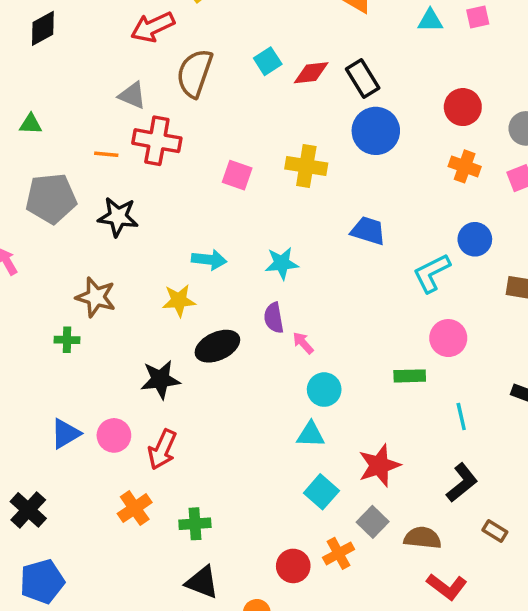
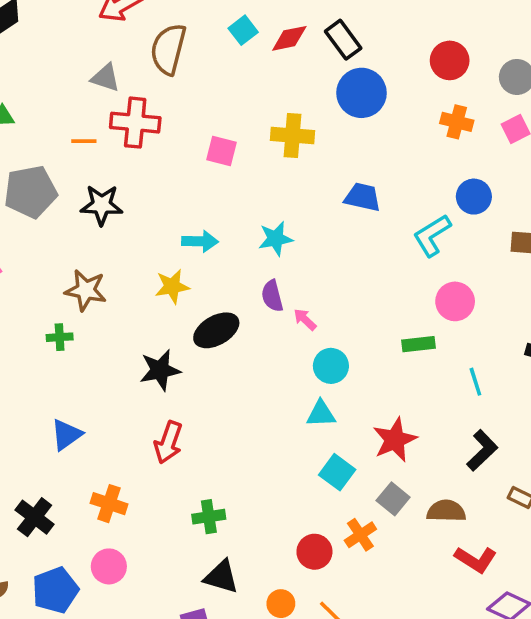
pink circle: (114, 435) -> (109, 566), moved
orange cross: (135, 508) -> (109, 504), moved, turned -32

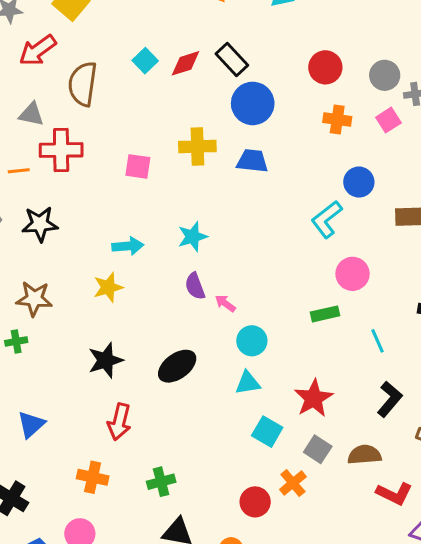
blue trapezoid: (362, 197) -> (252, 161), moved
black ellipse: (216, 330) -> (177, 366), moved
orange cross: (109, 504) -> (93, 477), moved

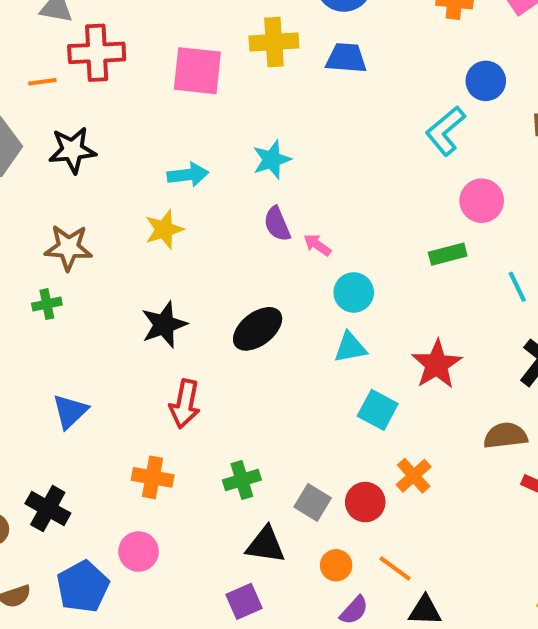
pink square: (138, 166) -> (197, 71), size x1.5
gray square: (318, 449) -> (313, 502), moved

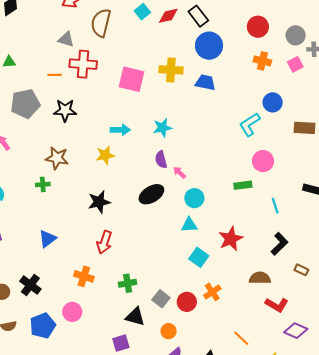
black ellipse: (258, 329) -> (151, 194), moved
orange line: (395, 568) -> (241, 338), moved

